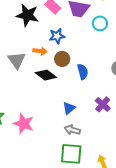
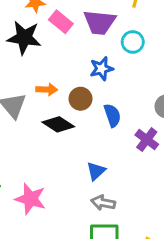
blue star: (57, 36) -> (102, 69), moved
purple cross: (103, 104) -> (147, 140), moved

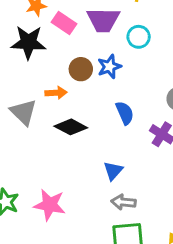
brown circle: (81, 99) -> (81, 69), moved

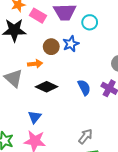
blue semicircle: (125, 113) -> (84, 87), moved
blue triangle: (113, 171) -> (35, 117), moved
gray arrow: (123, 202) -> (85, 136), turned 126

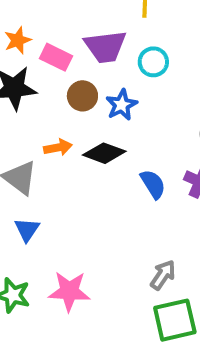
brown circle: (51, 47) -> (82, 96), moved
black diamond: (47, 87) -> (104, 153), moved
blue triangle: (35, 117) -> (27, 230), moved

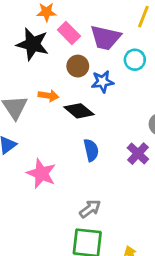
blue semicircle: (153, 184) -> (91, 150), moved
pink star: (69, 291) -> (41, 173), moved

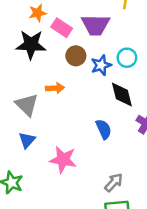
cyan circle: (135, 60) -> (127, 58), moved
black diamond: (79, 111) -> (122, 94), moved, turned 48

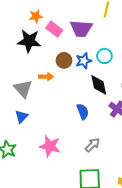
brown circle: (76, 56) -> (64, 60), moved
pink star: (63, 160) -> (50, 146), moved
gray arrow: (114, 182) -> (92, 145), moved

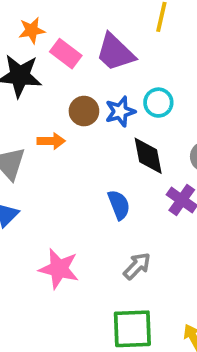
purple trapezoid: (81, 29) -> (115, 52), turned 40

